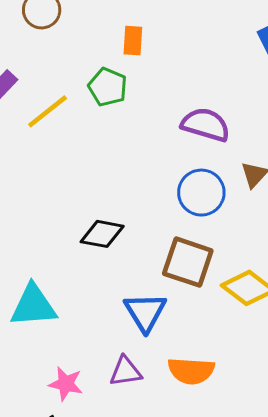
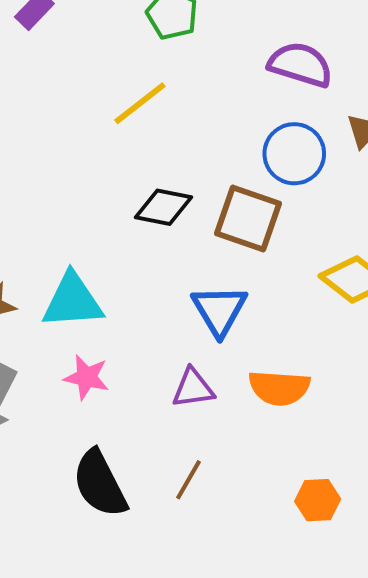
yellow line: (48, 111) -> (140, 103), moved
brown square: (188, 262) -> (248, 219), moved
pink star: (66, 384) -> (87, 377), moved

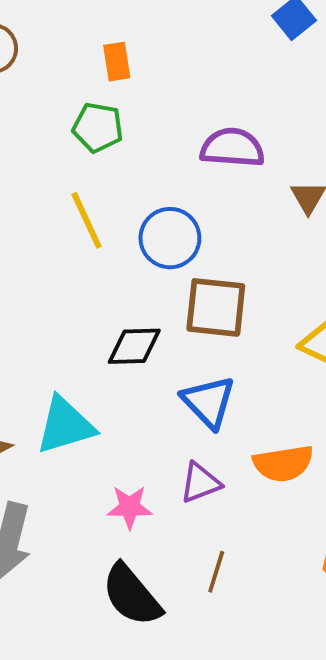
yellow line: (140, 103) -> (86, 220), turned -64
blue circle: (294, 154) -> (170, 238), moved
black diamond: (164, 207) -> (134, 346), moved
pink star: (87, 377) -> (130, 507), moved

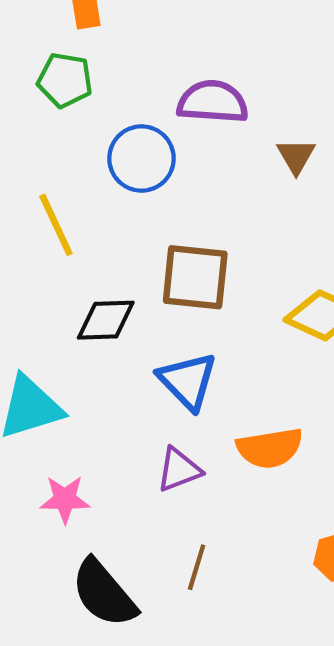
yellow line: (86, 220) -> (56, 225), moved
blue circle: (170, 238) -> (141, 158), moved
pink star: (130, 507) -> (65, 499), moved

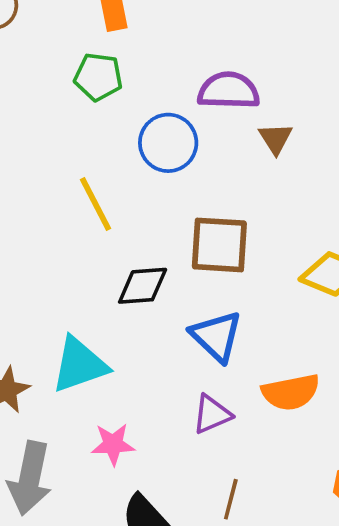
brown triangle: (296, 156) -> (276, 138), moved

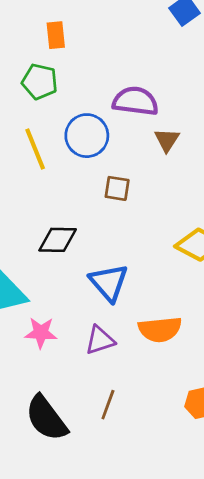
yellow line: (96, 204) -> (35, 149), moved
brown square: (219, 245) -> (117, 188), moved, size x0.6
pink star: (113, 444) -> (41, 333), moved

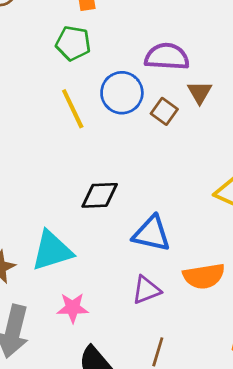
brown square: (117, 188) -> (164, 111), moved, turned 30
blue triangle: (109, 283) -> (152, 234), turned -33
pink star: (41, 333) -> (73, 308), moved

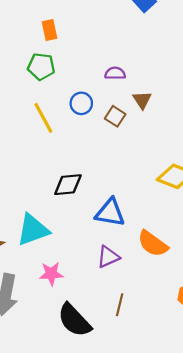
purple semicircle: (167, 57) -> (115, 73), size x0.6
blue circle: (122, 93) -> (81, 103), size x0.7
orange semicircle: (204, 276) -> (153, 244), turned 48

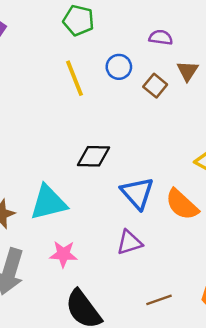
blue triangle: (110, 213) -> (137, 193), turned 32
orange semicircle: (153, 244) -> (182, 205), moved
brown line: (120, 305) -> (159, 300), moved, turned 50

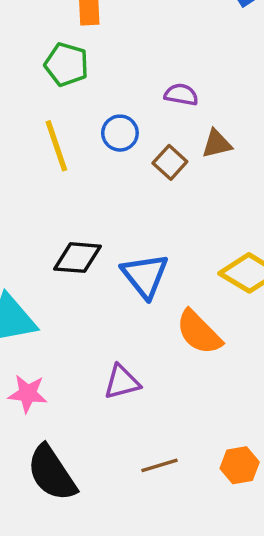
brown triangle: (188, 71) -> (217, 144), turned 40
blue triangle: (137, 193) -> (145, 276), moved

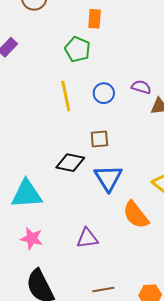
purple semicircle: (181, 95) -> (141, 87), moved
brown square: (170, 162) -> (99, 139), moved, turned 36

